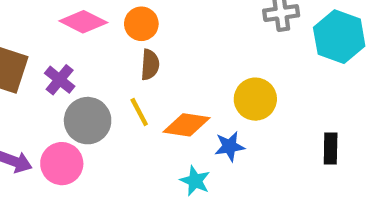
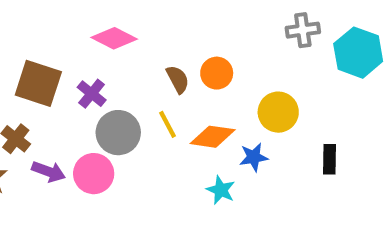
orange circle: (141, 24) -> (217, 73), moved
brown semicircle: (150, 65) -> (178, 79), turned -32
black rectangle: (331, 149) -> (329, 159), moved

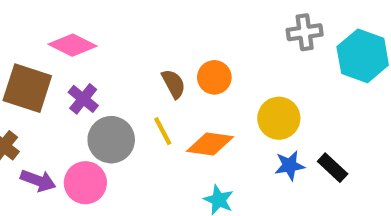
pink diamond: (114, 38) -> (72, 45), moved
blue star: (254, 157) -> (290, 165), moved
black rectangle: (329, 159) -> (333, 168), turned -48

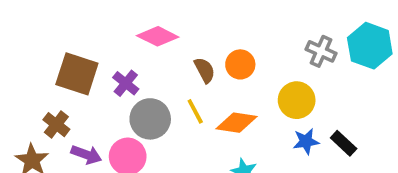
gray cross: (305, 32) -> (321, 51), moved, turned 32
pink diamond: (72, 45) -> (158, 36), moved

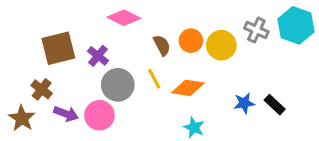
brown square: (77, 74) -> (58, 48), turned -32
yellow circle: (297, 100) -> (221, 45), moved

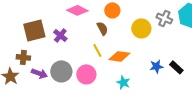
orange circle: (191, 41) -> (112, 10), moved
gray circle: (118, 85) -> (61, 71), moved
brown cross: (42, 89) -> (23, 57), turned -32
pink circle: (100, 115) -> (86, 74), moved

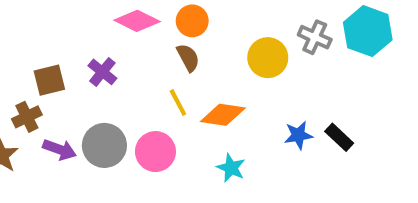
orange circle: (112, 10) -> (192, 21), moved
brown square: (34, 30) -> (49, 80), moved, size x0.7
brown cross: (23, 57) -> (27, 117), turned -32

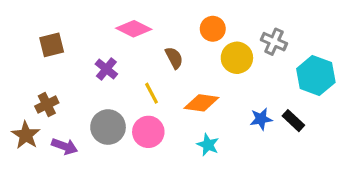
orange circle: (192, 21) -> (213, 29), moved
cyan hexagon: (368, 31) -> (316, 75), moved
brown square: (49, 80) -> (52, 45), moved
yellow line: (178, 103) -> (152, 93), moved
purple arrow: (60, 149) -> (65, 146), moved

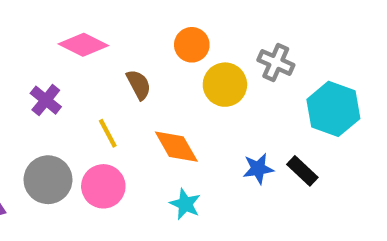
orange diamond: (201, 103) -> (176, 147), turned 52

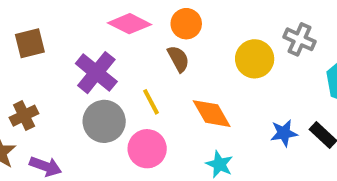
orange circle: (192, 45) -> (186, 24), moved
purple cross: (46, 100) -> (96, 73), size x1.5
gray circle: (48, 180) -> (104, 121), moved

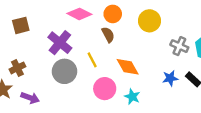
gray cross: (300, 39) -> (179, 46), moved
yellow circle: (255, 59) -> (149, 21), moved
pink circle: (147, 149) -> (105, 89), moved

